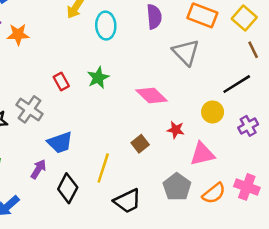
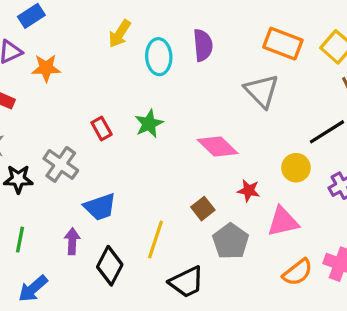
purple semicircle: (154, 17) -> (203, 45), moved
purple arrow: (38, 169) -> (72, 241), turned -30
gray pentagon: (177, 187) -> (231, 241), moved

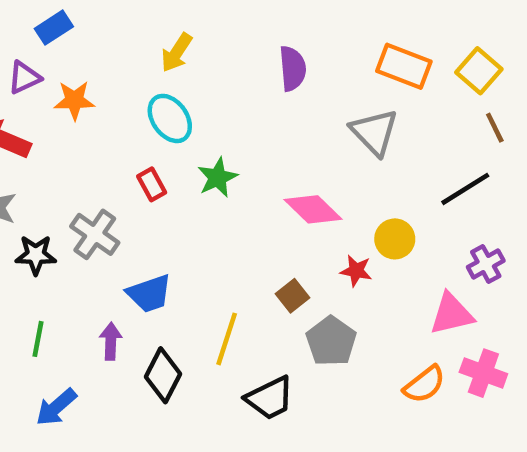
cyan ellipse: (159, 57) -> (170, 118), moved, turned -32
yellow circle: (296, 168) -> (395, 239), moved
pink triangle: (283, 222) -> (452, 314), moved

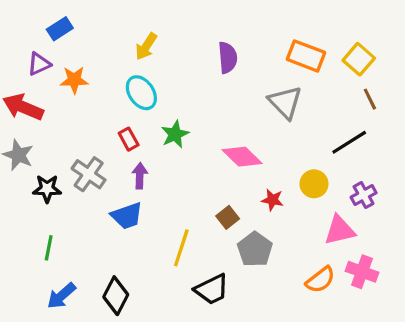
yellow circle: (395, 239) -> (314, 184), moved
purple arrow: (111, 341) -> (140, 176), moved
black diamond: (163, 375) -> (116, 296), moved

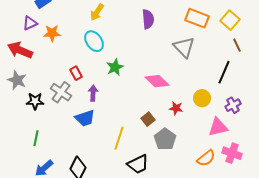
red rectangle: (129, 139) -> (76, 73), moved
black line: (349, 142) -> (224, 72), turned -35

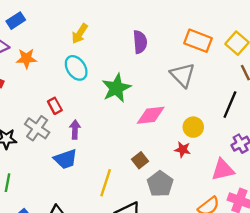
green star: (115, 67) -> (116, 88), moved, size x1.4
pink diamond: (157, 81) -> (151, 115), turned -50
yellow circle: (202, 98) -> (193, 127), moved
red star: (176, 108) -> (183, 150), moved

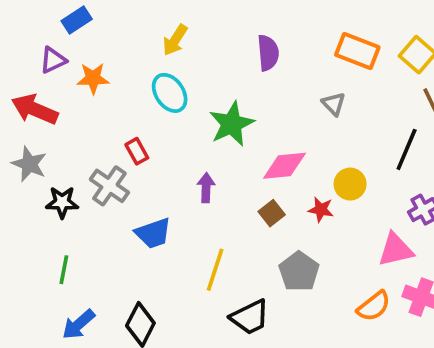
gray triangle: (183, 75) -> (334, 104), size x0.6
purple arrow: (75, 129) -> (206, 188), moved
red star: (183, 150) -> (321, 210), moved
brown square: (140, 160) -> (272, 213), moved

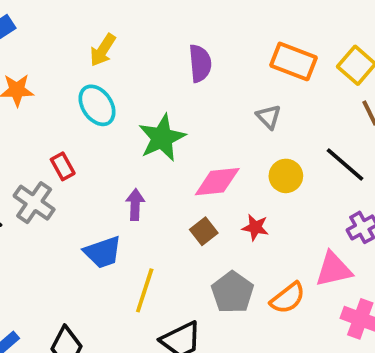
black line: (407, 149) -> (345, 164), turned -72
yellow circle: (350, 184) -> (286, 176), moved
blue trapezoid: (153, 233) -> (103, 252), moved
orange semicircle: (374, 306) -> (288, 298), moved

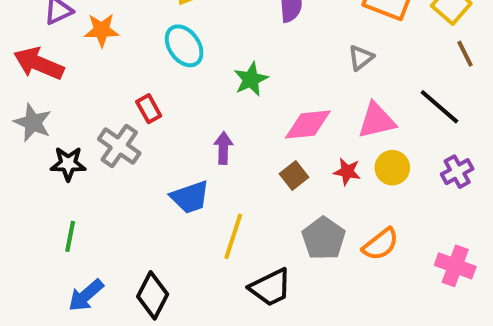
gray triangle: (269, 117) -> (361, 58), turned 36
green star: (162, 138) -> (251, 79), size x0.7
yellow circle: (286, 176) -> (392, 168), moved
pink triangle: (334, 269) -> (377, 121), moved

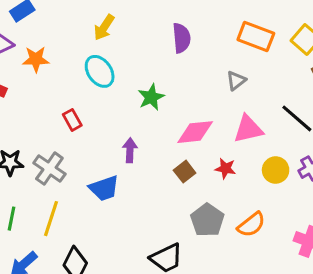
gray cross: (119, 146) -> (49, 169), moved
yellow circle: (392, 168) -> (276, 170), moved
yellow line: (233, 236) -> (51, 219), moved

